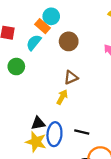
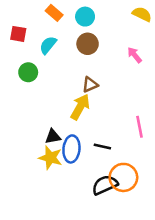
cyan circle: (51, 16) -> (85, 17), moved
orange rectangle: (42, 26) -> (54, 13), moved
yellow arrow: (62, 97) -> (80, 107), size x1.5

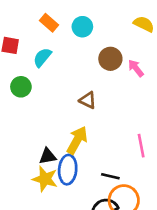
brown circle: (88, 44) -> (110, 59), moved
brown triangle: (90, 85) -> (88, 100), turned 49
yellow arrow: (80, 107) -> (77, 140), moved
black line: (102, 146) -> (110, 176), moved

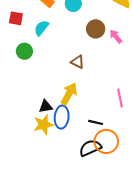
yellow star: (45, 179) -> (44, 125), turned -30

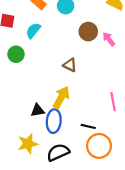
yellow star: (44, 125) -> (28, 144), moved
black semicircle: (90, 148) -> (58, 152), moved

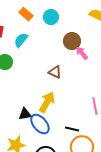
pink arrow: (109, 39) -> (82, 53), moved
blue ellipse: (54, 121) -> (40, 124), turned -45

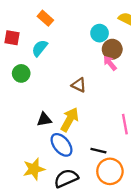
cyan circle: (51, 17) -> (100, 33), moved
brown circle: (72, 41) -> (112, 49), moved
black triangle: (25, 114) -> (44, 120), moved

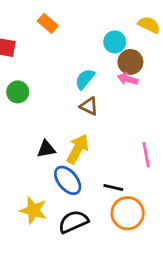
cyan semicircle: (40, 48) -> (85, 79), moved
pink arrow: (110, 63) -> (128, 79), turned -35
yellow star: (34, 169) -> (33, 210), turned 30

